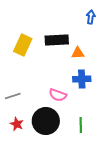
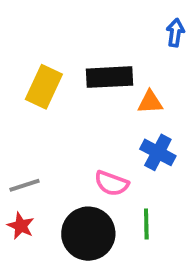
blue cross: (82, 79) -> (158, 152), turned 30
red star: (17, 124) -> (21, 226), moved
green line: (81, 125) -> (146, 224), moved

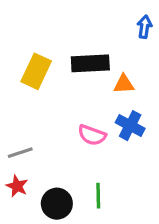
pink semicircle: (112, 183) -> (92, 135), moved
green line: (146, 224) -> (98, 196), moved
black circle: (88, 234) -> (57, 204), moved, size x0.7

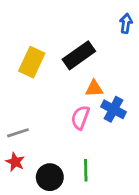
black rectangle: (90, 63) -> (79, 55), turned -32
orange triangle: (124, 84) -> (94, 88), moved
pink semicircle: (92, 135) -> (80, 118), turned 90

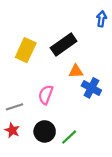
pink semicircle: (80, 118) -> (46, 95), moved
green line: (86, 170) -> (69, 137), turned 48
black circle: (50, 177) -> (45, 131), moved

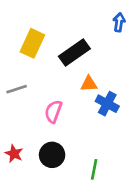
yellow rectangle: (26, 50) -> (32, 43), moved
gray line: (14, 107) -> (17, 89), moved
green line: (69, 137) -> (94, 169), moved, turned -36

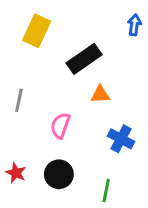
yellow rectangle: (32, 43) -> (37, 31), moved
gray line: (17, 89) -> (19, 100), turned -60
blue cross: (107, 104) -> (121, 139), moved

